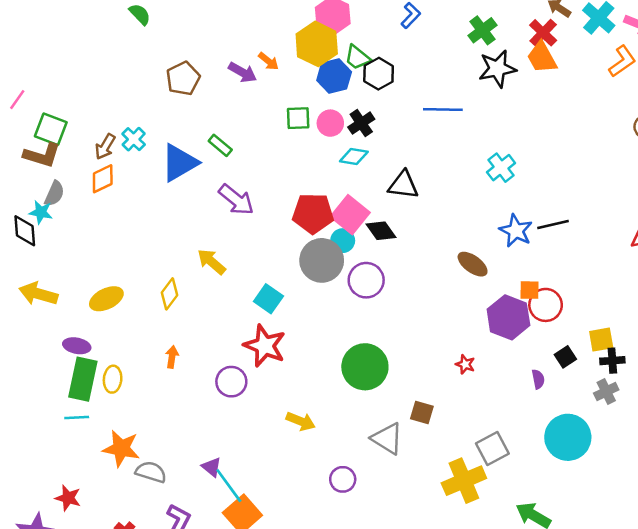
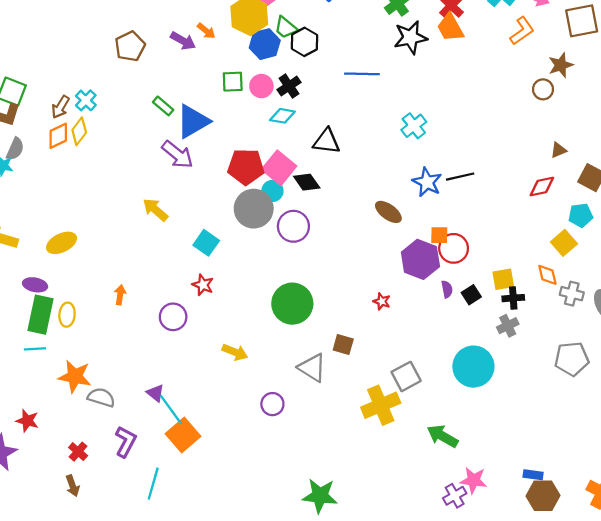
blue triangle: (179, 163) -> (193, 121), moved
yellow diamond: (169, 294) -> (79, 131), moved
red star: (265, 346) -> (203, 285), size x0.6
purple semicircle: (538, 379) -> (447, 289), moved

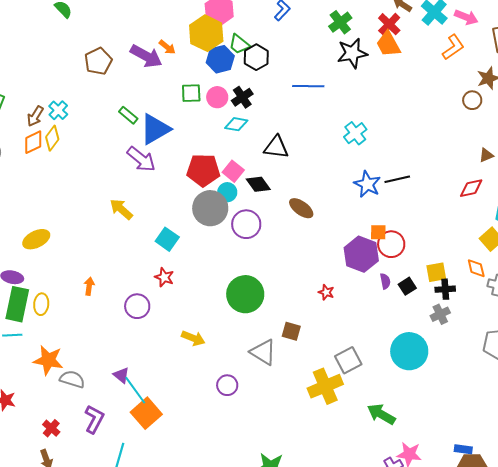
purple arrow: (183, 41) -> (146, 56), size x1.4
pink square: (279, 168) -> (233, 171), size x0.7
brown ellipse: (388, 212) -> (301, 208), moved

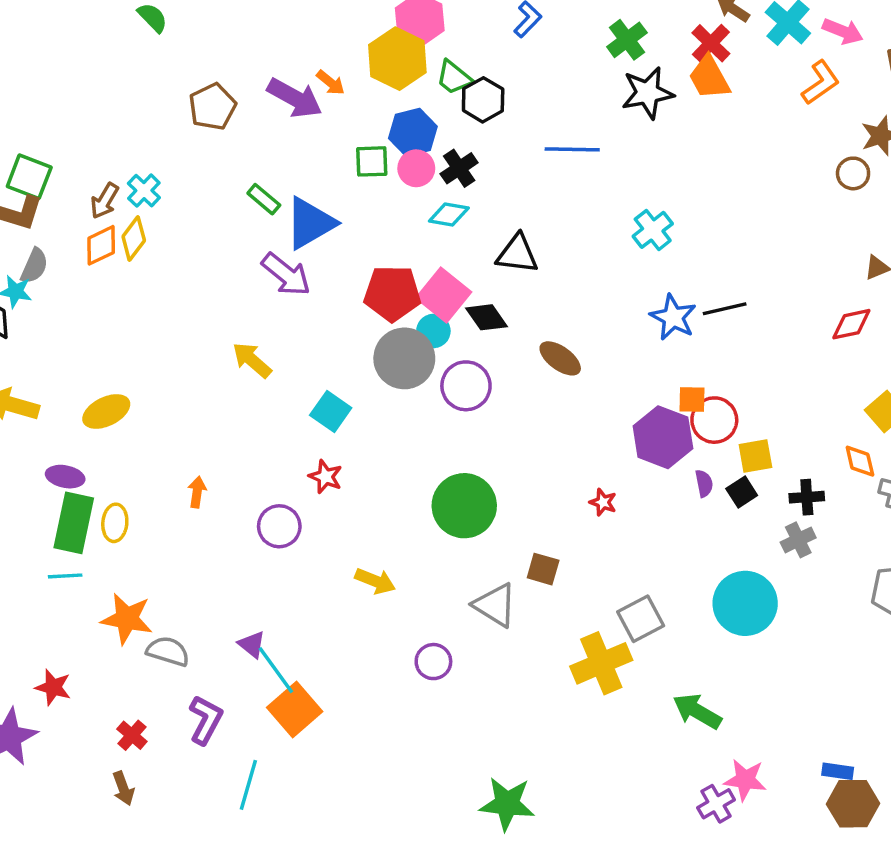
blue hexagon: (220, 59) -> (413, 132), moved
pink square: (233, 171) -> (444, 295), size x1.4
yellow square: (436, 272) -> (755, 456), moved

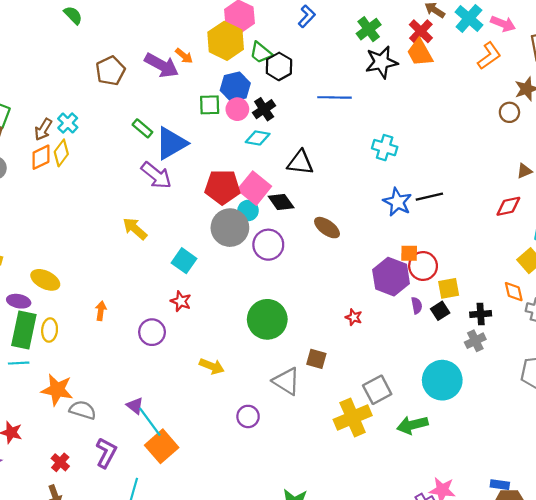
cyan cross: (653, 230) -> (385, 148), turned -35
yellow ellipse: (106, 411) -> (45, 280), moved, turned 52
green arrow: (697, 711) -> (412, 425), moved, turned -44

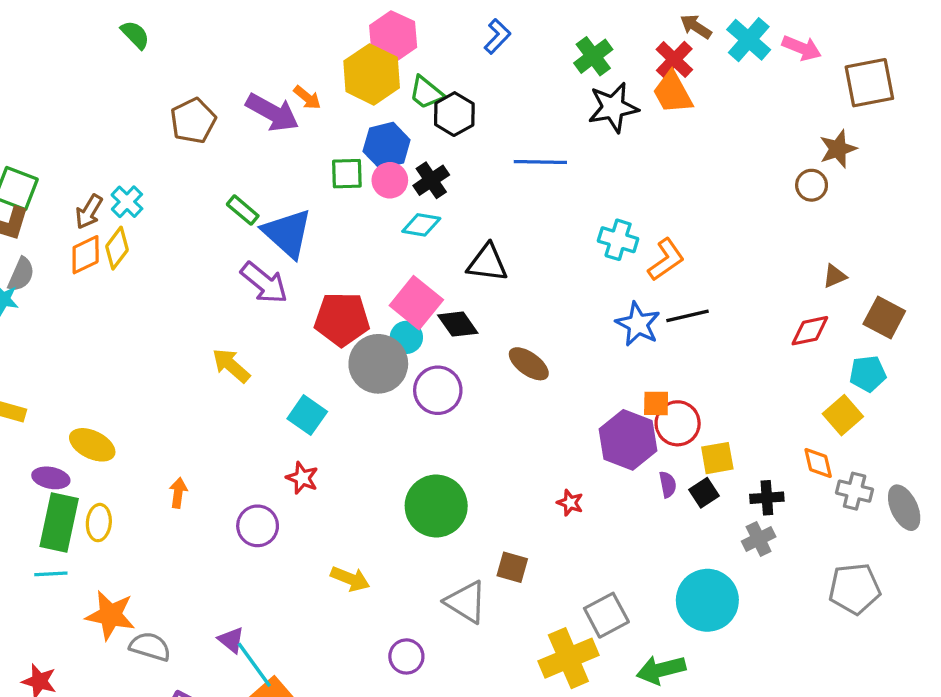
orange L-shape: (489, 56) -> (666, 260), moved
blue triangle: (171, 143) -> (287, 233), turned -48
red pentagon: (222, 187) -> (342, 319), moved

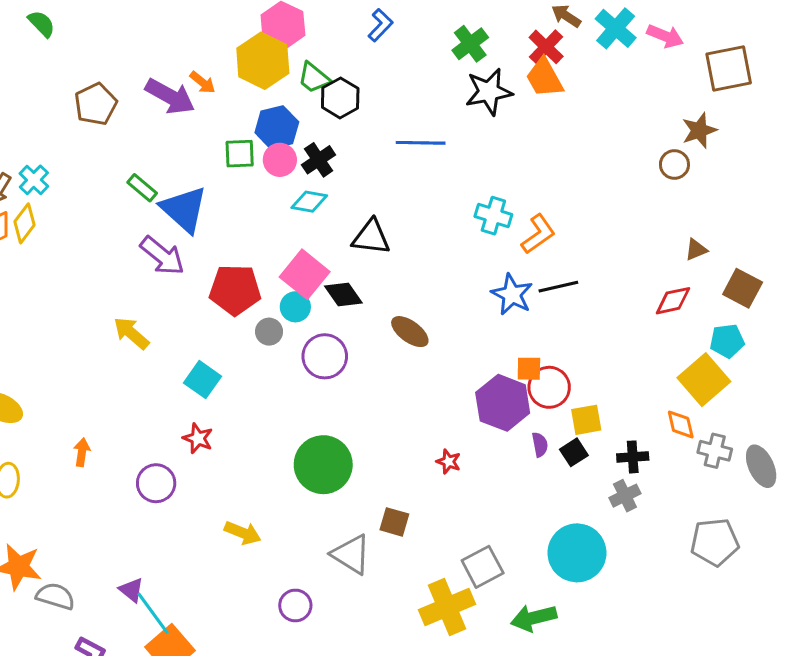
gray circle: (378, 364) -> (269, 332), size x0.5
yellow square: (843, 415) -> (704, 380), size x1.4

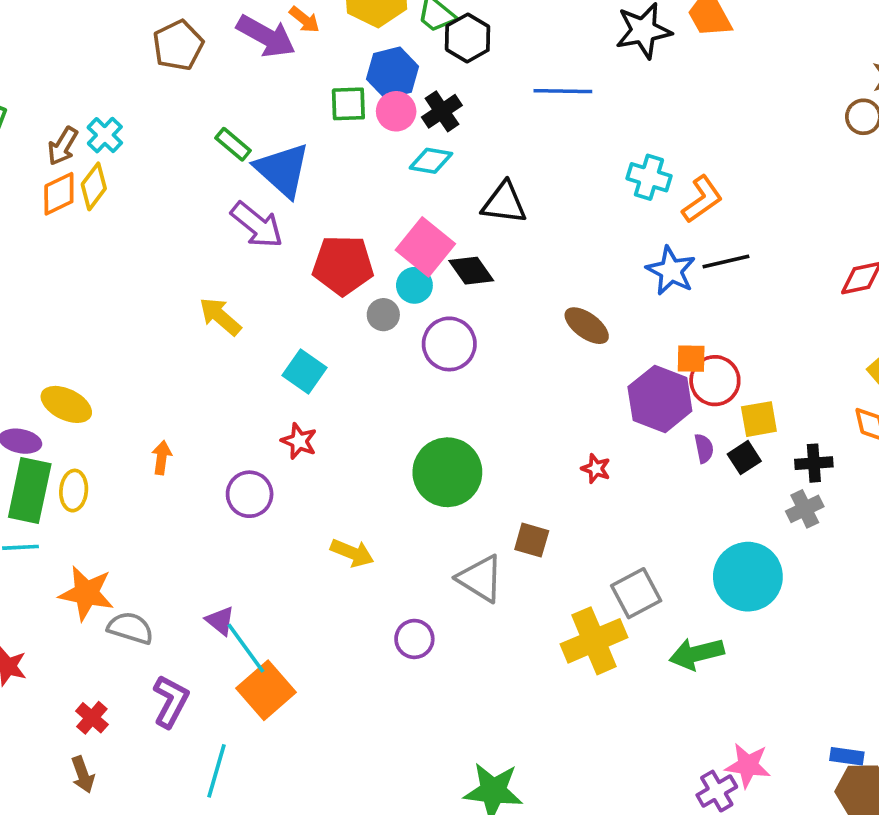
brown ellipse: (410, 332) -> (587, 326), moved

